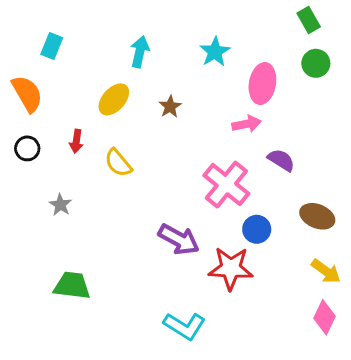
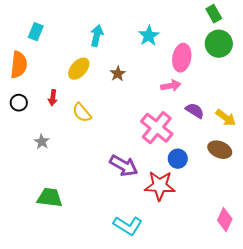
green circle: (316, 63) -> (219, 44), size x1.4
orange semicircle: (27, 94) -> (19, 65), turned 36
yellow arrow: (326, 271) -> (226, 118), moved

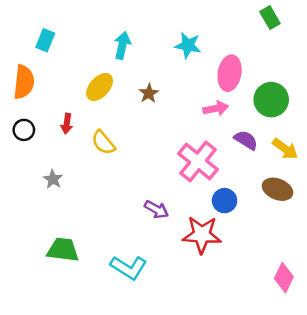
cyan star: (149, 36) -> (188, 45), turned -30
green circle: (219, 44) -> (271, 100), moved
purple arrow: (124, 166) -> (156, 209), size x0.7
cyan L-shape: (128, 226) -> (129, 267), moved

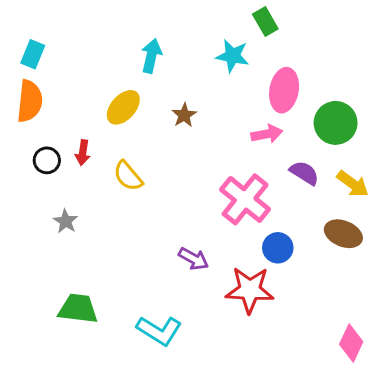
green rectangle: (270, 18) -> (265, 21), moved
cyan rectangle: (45, 40) -> (33, 54), moved
black circle: (24, 130) -> (47, 160), moved

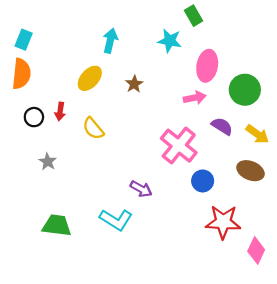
red star: (250, 290) -> (223, 222), moved
cyan L-shape: (159, 330) -> (116, 220), moved

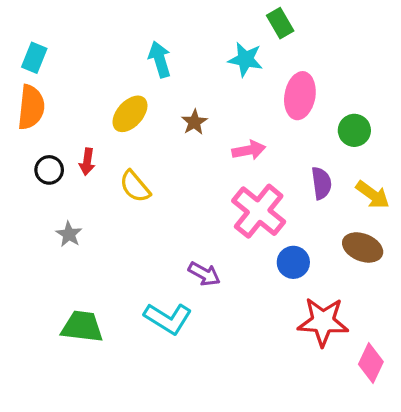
cyan arrow: (110, 41) -> (160, 59), turned -30
green circle: (245, 90) -> (354, 130), size x0.7
pink arrow: (195, 98) -> (249, 150), moved
purple semicircle: (222, 126) -> (321, 183), turned 50

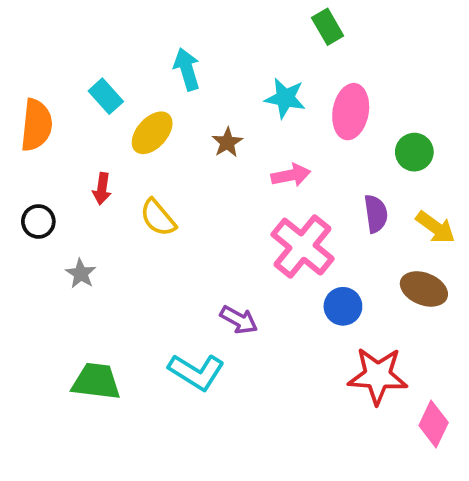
cyan rectangle: (34, 58) -> (106, 96), moved, turned -64
cyan star: (245, 59) -> (285, 98), moved
black circle: (49, 170) -> (38, 221), moved

